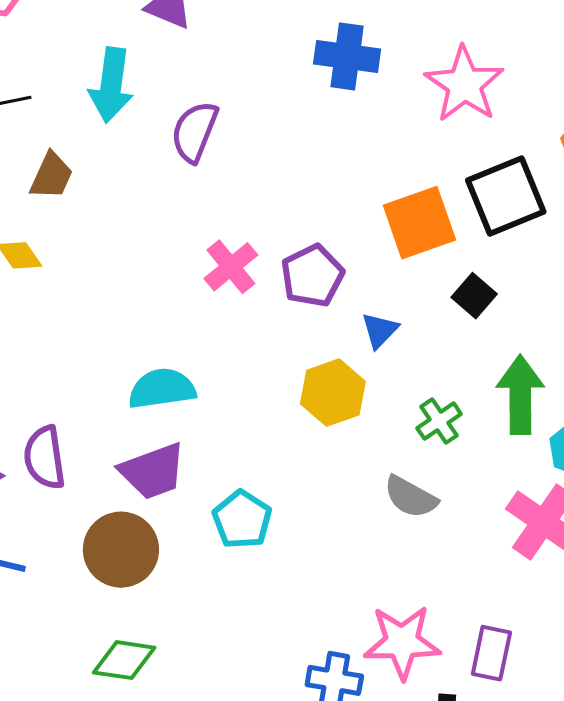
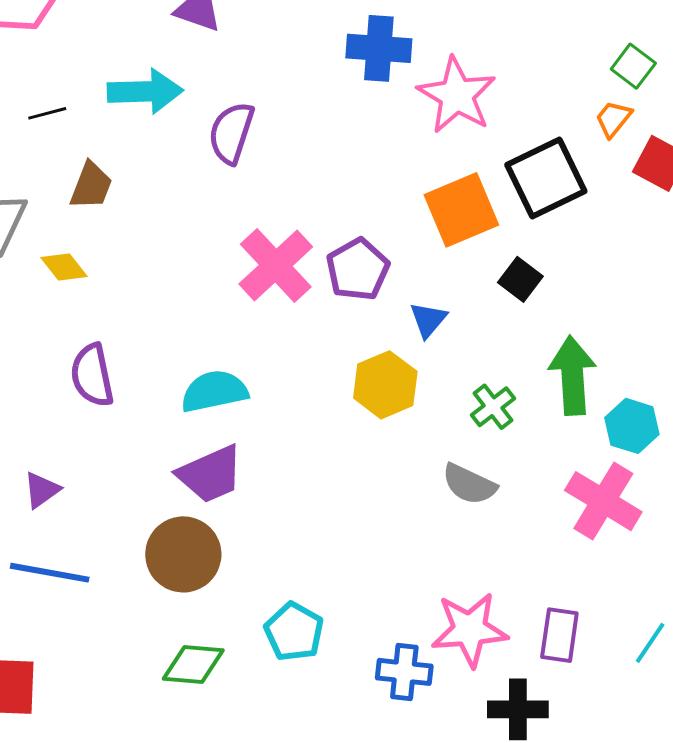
pink star: (464, 84) -> (457, 95), moved
cyan arrow: (111, 85) -> (145, 91), turned -96
pink cross: (231, 267) -> (276, 265), size x1.4
purple semicircle: (45, 458) -> (92, 375), moved
cyan pentagon: (242, 520) -> (294, 632), moved

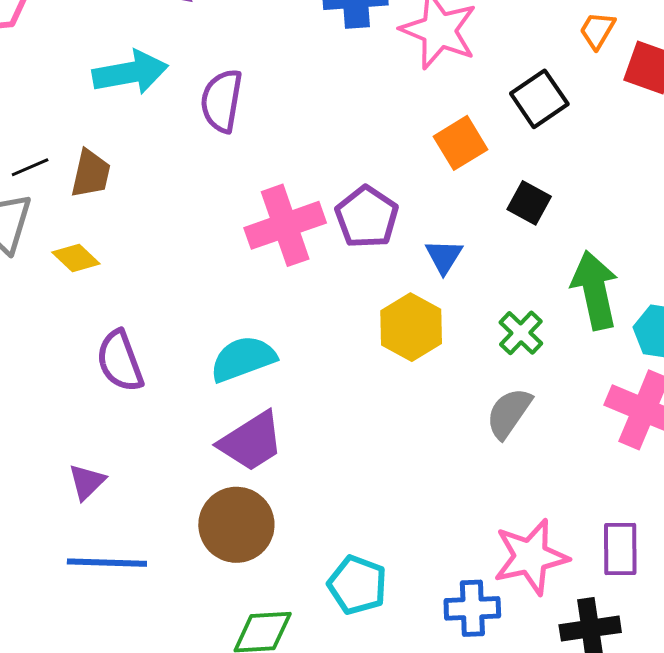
black line: (47, 113) -> (30, 167), moved
black square: (546, 178) -> (539, 99), size x0.7
orange square: (461, 210) -> (460, 143), size x0.7
pink cross: (276, 265) -> (285, 225), turned 32
gray semicircle: (469, 484) -> (509, 413), turned 108

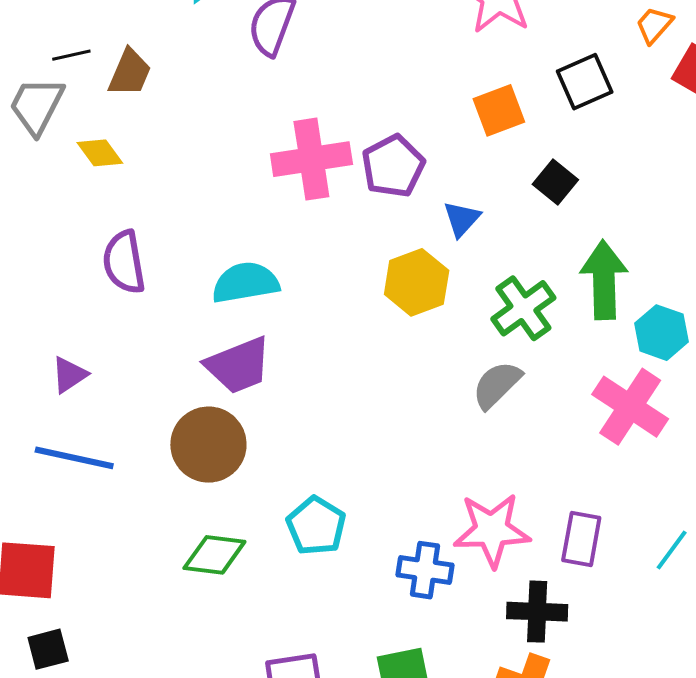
green cross: (521, 333) -> (523, 308), size x1.4

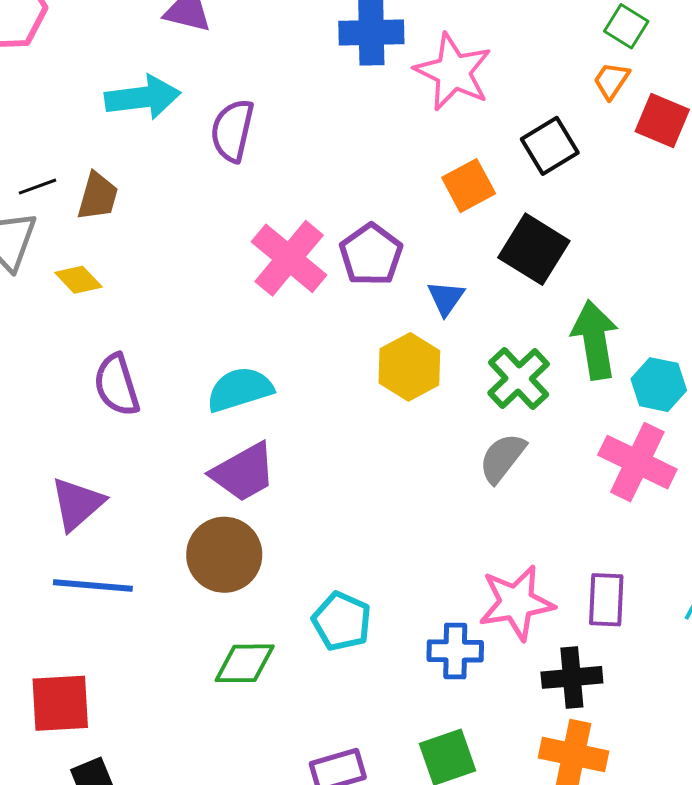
pink cross: (311, 159) -> (289, 258), turned -34
black square: (555, 182) -> (534, 249), size x1.6
purple triangle: (69, 375) -> (77, 504), size x1.5

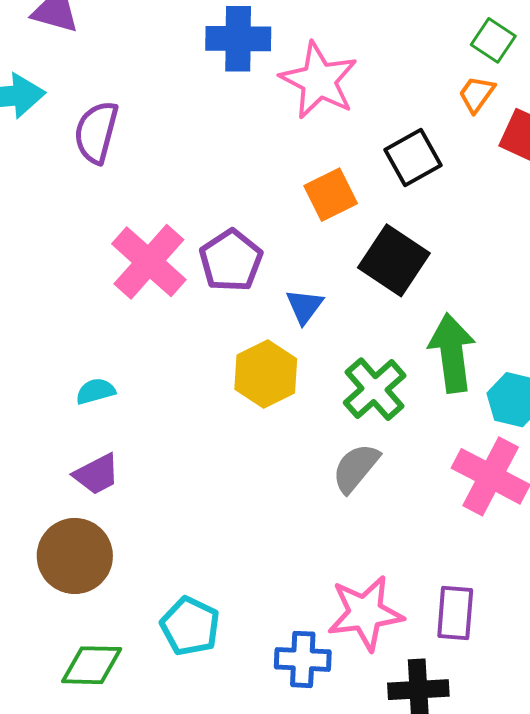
cyan semicircle: (240, 389) -> (96, 391), size x0.6
purple trapezoid: (244, 472) -> (97, 474), size x0.7

